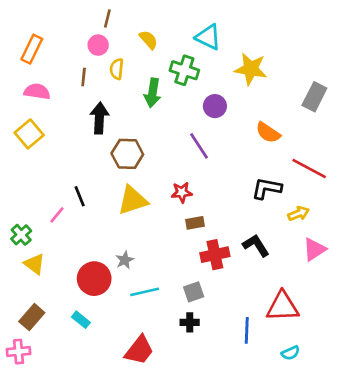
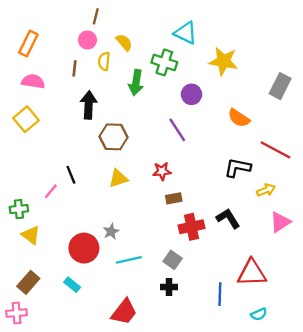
yellow semicircle: (149, 40) -> (124, 42), moved
yellow triangle: (133, 200) -> (118, 178), size x0.7
green cross: (21, 235) -> (19, 209), turned 36
gray square: (194, 292) -> (173, 260), turned -36

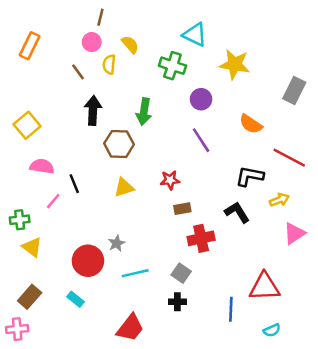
brown line: (74, 68) -> (78, 72), turned -42
pink semicircle: (33, 81) -> (42, 166), moved
green arrow: (136, 83) -> (144, 112), moved
purple line: (177, 130) -> (201, 140), moved
black L-shape: (228, 218) -> (237, 212), moved

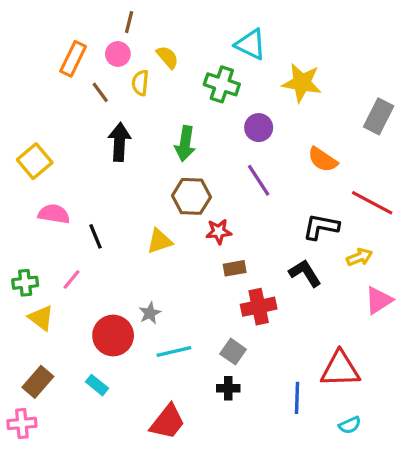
orange rectangle: (30, 46) -> (73, 59), moved
brown hexagon: (119, 144) -> (191, 196), moved
pink line: (53, 201) -> (71, 280), moved

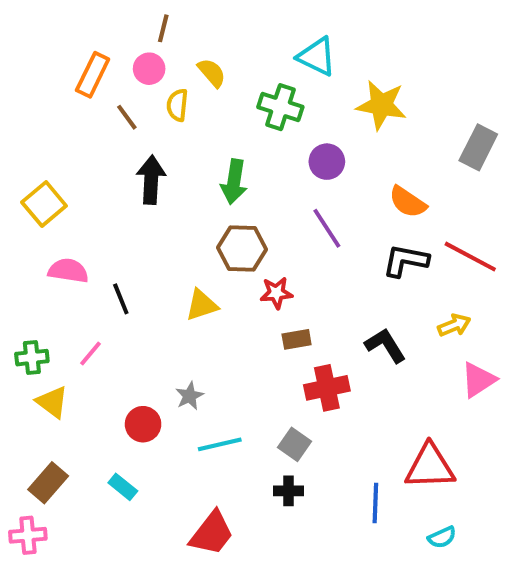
black L-shape: (321, 227) -> (406, 261), moved
red circle: (113, 336) -> (143, 424), size x0.7

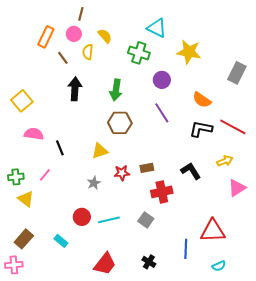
red star: (276, 293) -> (122, 173), moved
gray star: (190, 396) -> (94, 183), moved
red circle: (143, 424) -> (82, 217), moved
black cross: (288, 491) -> (149, 262), moved, turned 32

